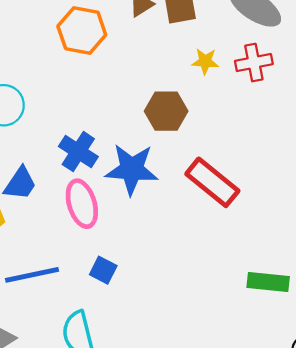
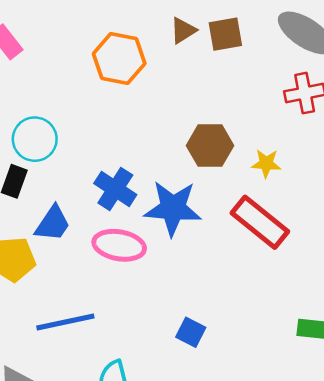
yellow star: (205, 61) -> (266, 163), moved
pink ellipse: (82, 204) -> (119, 245), turned -63
blue square: (103, 270) -> (191, 332), moved

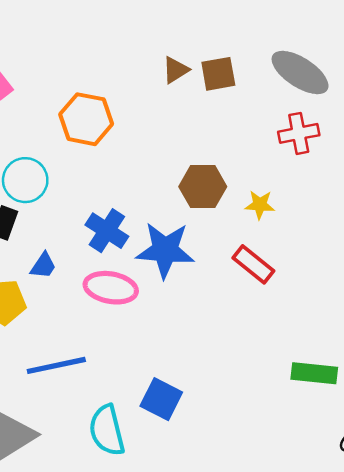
orange hexagon: (119, 59) -> (86, 119), moved
red rectangle: (260, 222) -> (253, 264), size x0.7
blue trapezoid: (53, 224) -> (43, 266), size x0.7
blue square: (191, 332) -> (161, 399), moved, size x1.4

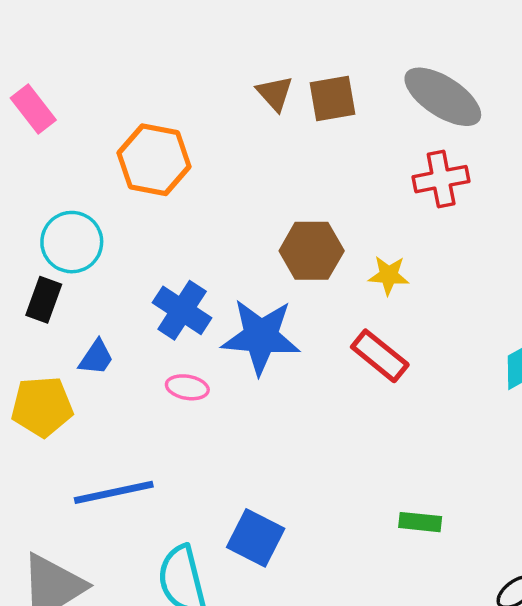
brown triangle: (176, 70) -> (275, 93), turned -40
pink ellipse: (111, 288) -> (187, 387), size x0.6
green rectangle: (314, 373) -> (420, 522), moved, size x0.7

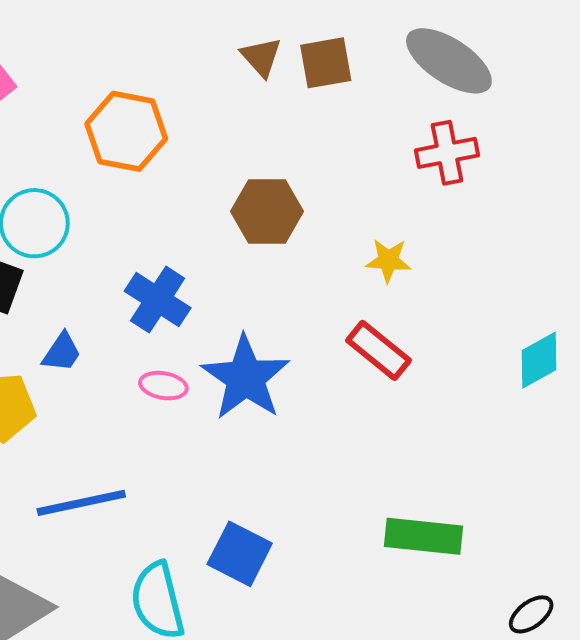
brown hexagon: (312, 251) -> (267, 211), moved
blue star: (261, 337) -> (246, 378), moved, turned 30
green rectangle: (420, 522) -> (424, 536), size x1.6

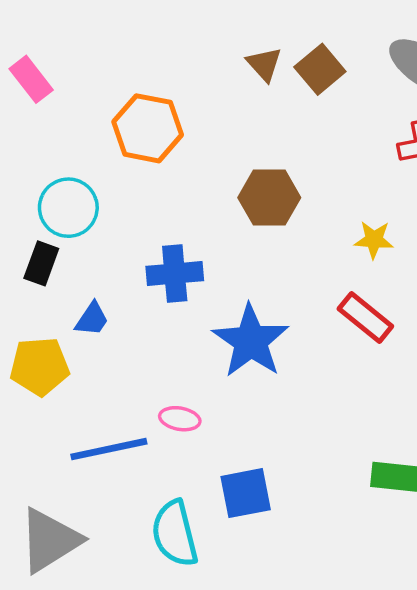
brown square: (326, 63) -> (320, 69), turned -30
blue cross: (158, 300) -> (175, 274), turned -38
pink ellipse: (163, 386) -> (180, 419), moved
blue square: (240, 554) -> (246, 493), turned -38

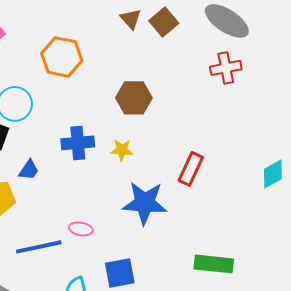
yellow star: (374, 240) -> (122, 150), moved
red rectangle: (365, 317) -> (191, 169), turned 76
blue star: (251, 341) -> (145, 203), moved, turned -30

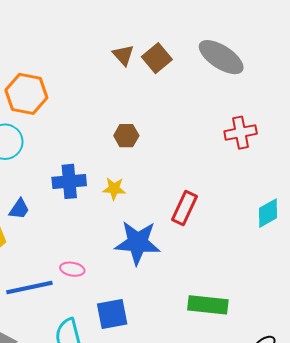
orange hexagon: (62, 57) -> (26, 94), moved
red cross: (226, 68) -> (241, 133), moved
brown hexagon: (134, 98) -> (126, 136), size x0.7

